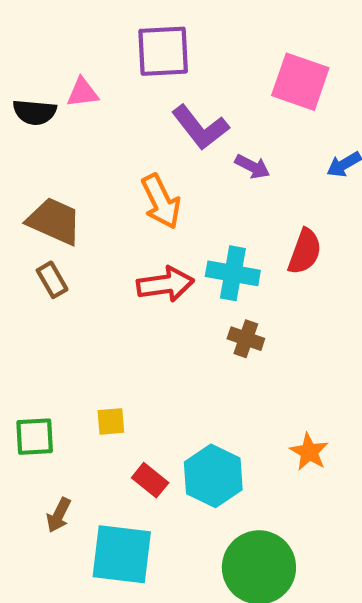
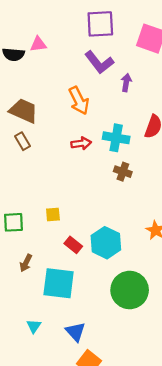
purple square: (163, 51) -> (100, 24), moved
purple arrow: (252, 167) -> (126, 83), turned -108
red arrow: (165, 284) -> (81, 143), size x0.7

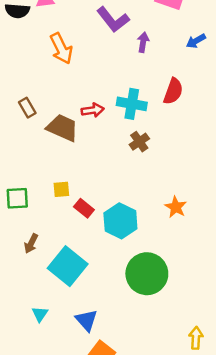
orange arrow: (79, 101) -> (61, 49), moved
brown trapezoid: (24, 111) -> (63, 128), moved
brown cross: (123, 172) -> (139, 142), turned 36
red rectangle: (73, 245) -> (84, 208), moved
cyan square: (59, 283) -> (68, 266), turned 32

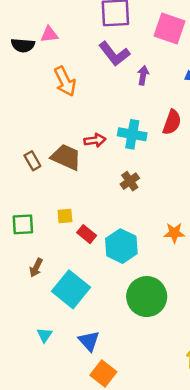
brown rectangle: (27, 108) -> (32, 161), moved
brown cross: (139, 142) -> (130, 181), moved
orange star: (176, 207) -> (174, 233), turned -30

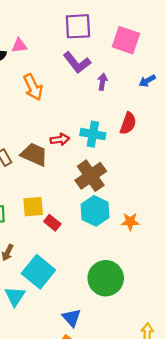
brown cross: (130, 181) -> (91, 176), size x1.8
yellow square: (65, 216) -> (33, 207), size x1.5
cyan hexagon: (121, 246) -> (95, 211), moved
cyan triangle: (44, 335) -> (15, 296), moved, size x1.5
blue triangle: (89, 341) -> (72, 318), moved

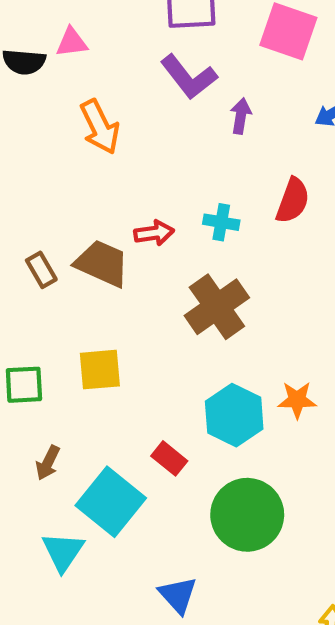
cyan cross: (93, 134) -> (221, 222), size x0.7
cyan hexagon: (95, 211) -> (234, 415), moved
red rectangle: (52, 223) -> (169, 458), moved

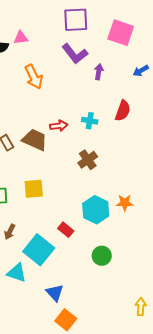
brown cross: (217, 307) -> (88, 160), size x0.7
green circle: (247, 515) -> (102, 256), size x0.6
cyan triangle: (63, 552) -> (17, 273), turned -45
blue triangle: (178, 595) -> (55, 293), moved

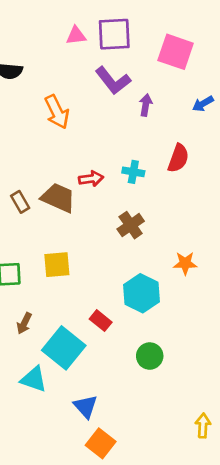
pink triangle: (21, 38) -> (76, 35), moved
orange star: (125, 203) -> (185, 263), moved

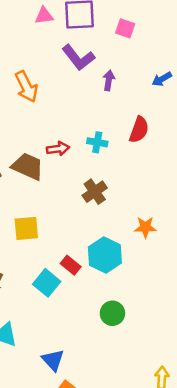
pink square: (176, 52) -> (125, 28), moved, size x0.6
red rectangle: (101, 321) -> (71, 265), moved
cyan square: (64, 348) -> (47, 283), moved, size x0.7

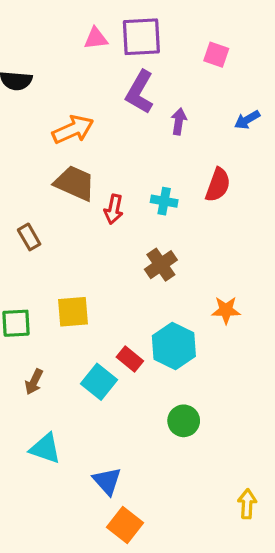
pink square: (125, 28) -> (216, 55), moved
purple L-shape: (78, 58) -> (140, 92), turned 68
orange arrow: (26, 87) -> (73, 130), turned -88
red arrow: (58, 149) -> (114, 209), turned 110
brown trapezoid: (28, 166) -> (75, 183), moved

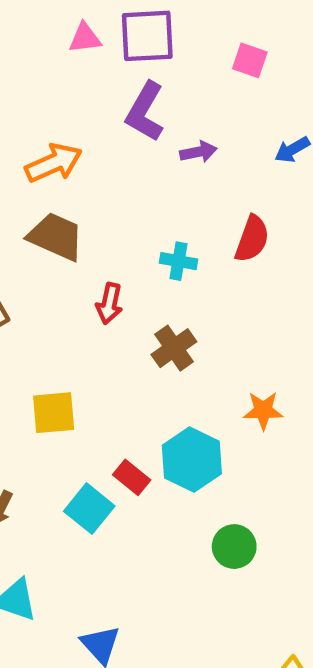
purple arrow: (179, 121) -> (199, 152), turned 70
red arrow: (114, 209) -> (109, 303), moved
green circle: (184, 421) -> (234, 547), moved

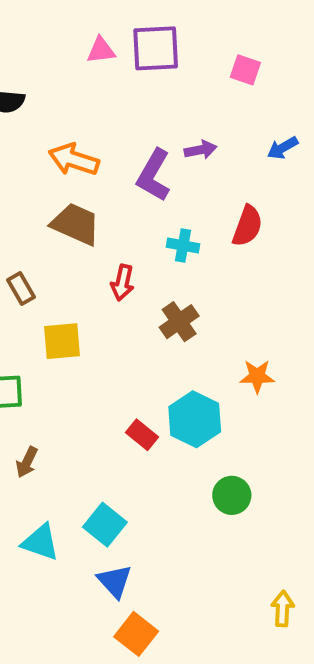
purple L-shape: (145, 112) -> (154, 175), moved
orange arrow: (54, 163) -> (74, 160), turned -138
yellow square: (54, 413) -> (62, 341), moved
cyan square: (89, 509) -> (105, 525), moved

